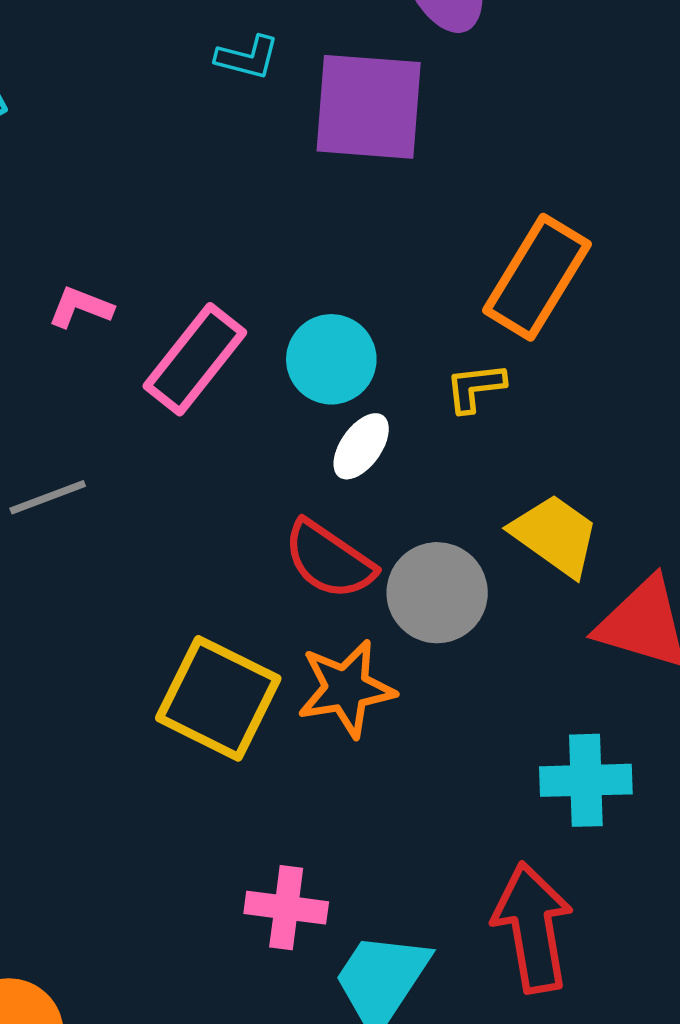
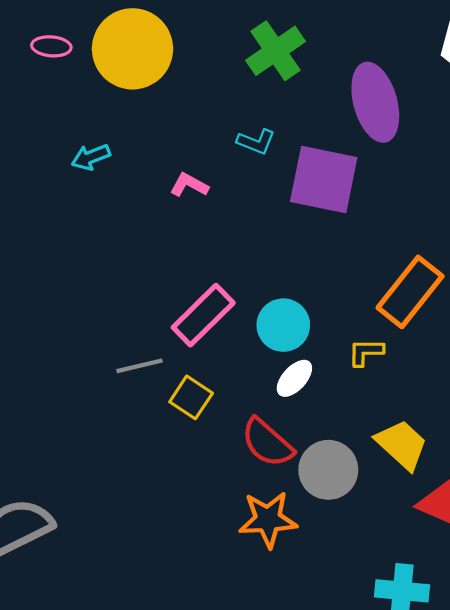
pink L-shape: (81, 307) -> (189, 185), moved
gray line: (48, 497) -> (140, 366), moved
yellow square: (218, 698) -> (191, 397), moved, size x0.6

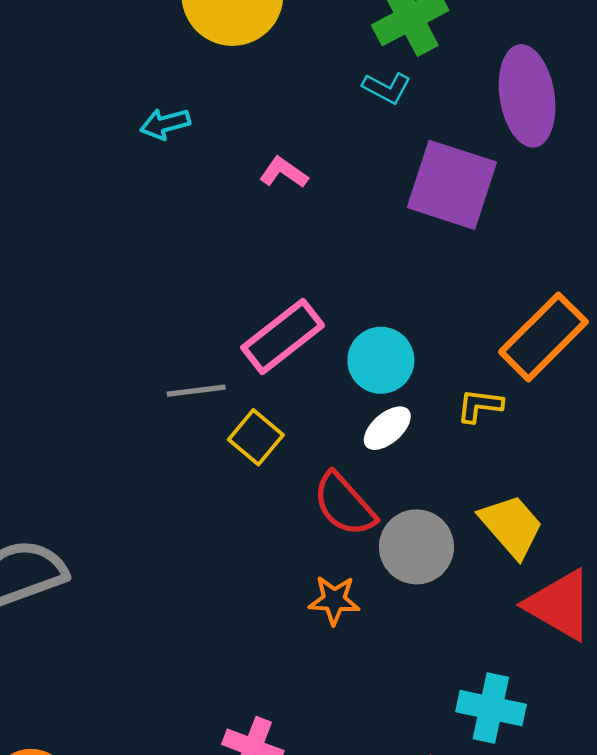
cyan L-shape: (256, 142) -> (387, 88), moved
orange star: (268, 519) -> (334, 600), size x0.7

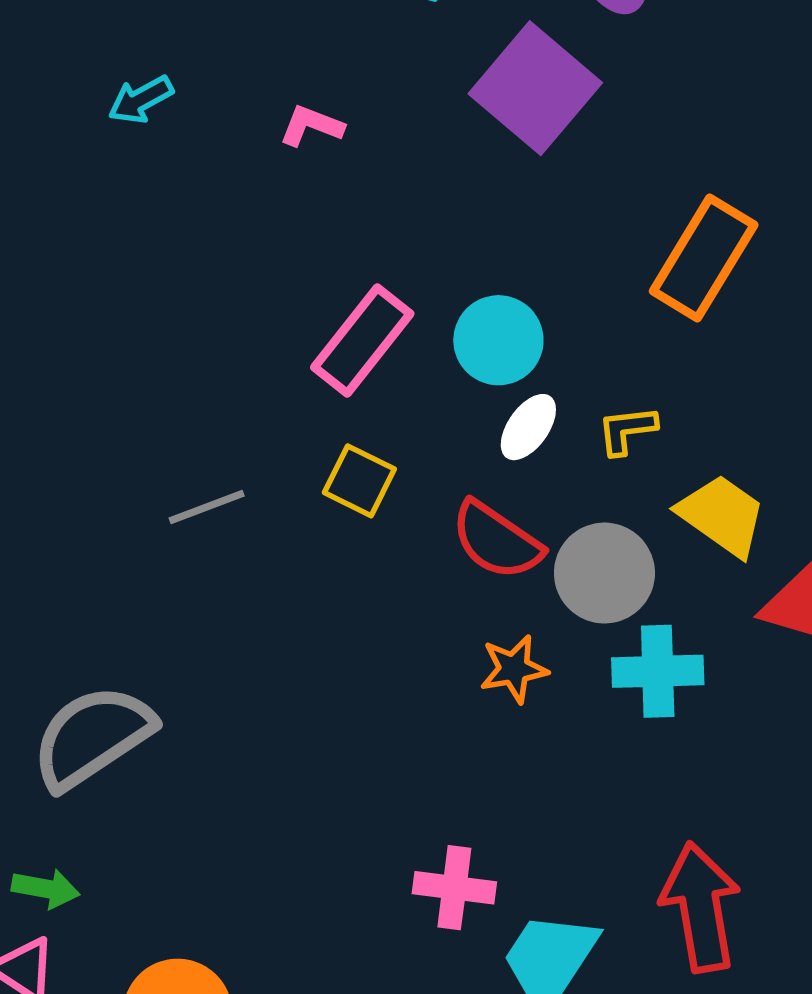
purple square: (452, 185) -> (535, 88), turned 36
gray line: (196, 391) -> (207, 507), moved
yellow L-shape: (480, 406) -> (627, 430), moved
cyan cross: (491, 708) -> (658, 671), moved

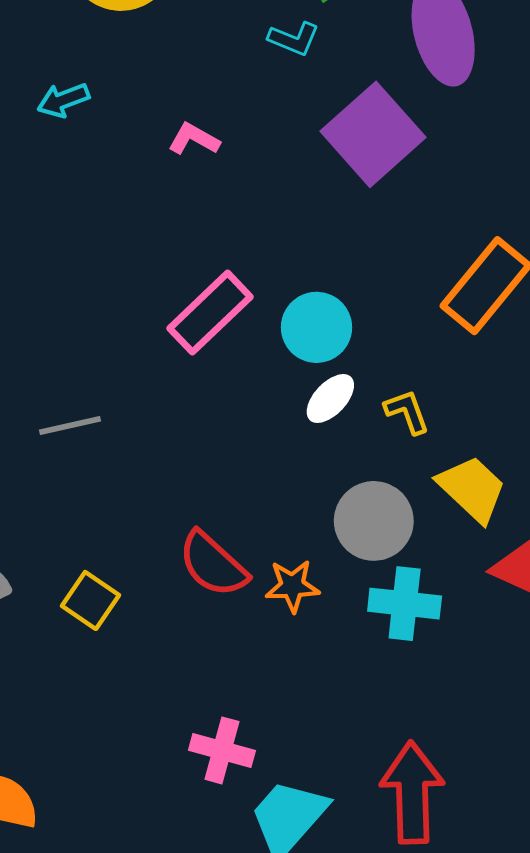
yellow L-shape: (627, 430) -> (407, 412), turned 69
yellow square: (359, 481) -> (91, 600), moved
red semicircle: (496, 540) -> (213, 564), moved

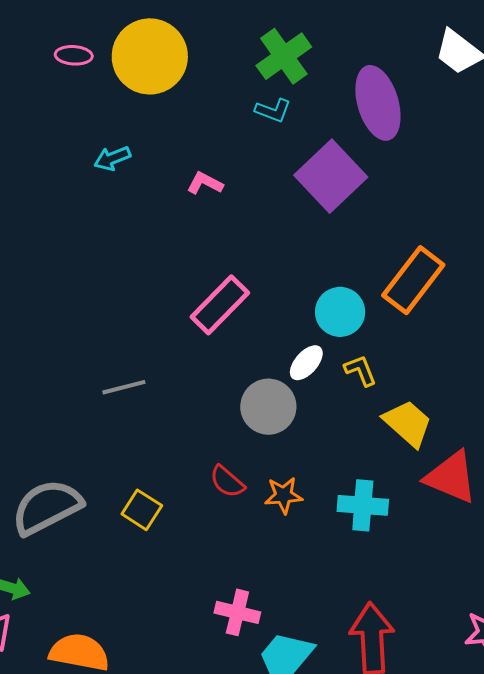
cyan circle: (317, 327) -> (340, 312), moved
gray circle: (374, 521) -> (268, 407), moved
red semicircle: (213, 564) -> (227, 482), size x0.7

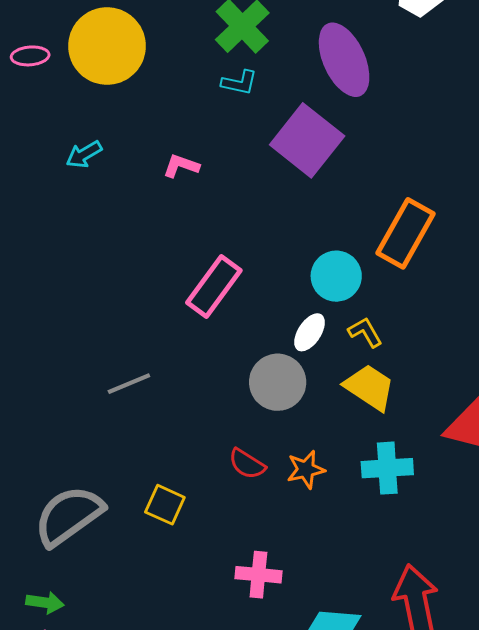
yellow trapezoid: (408, 423) -> (369, 387), moved
pink cross: (237, 612) -> (258, 575), moved

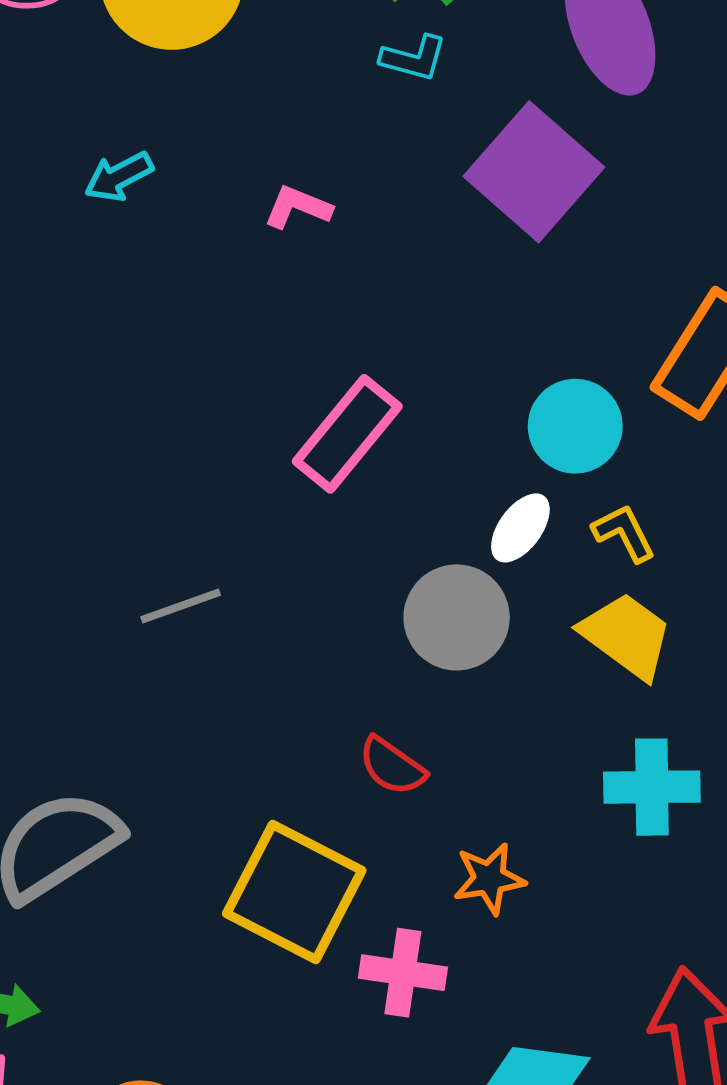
orange star: (306, 469) -> (489, 879), moved
yellow square: (165, 505) -> (294, 892), moved, size x1.8

